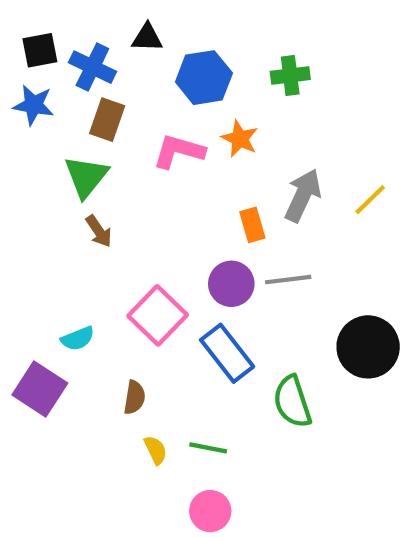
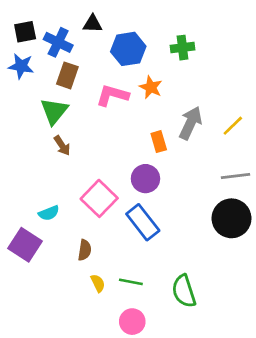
gray line: (288, 280) -> (235, 176), moved
green semicircle: (292, 402) -> (184, 291), moved

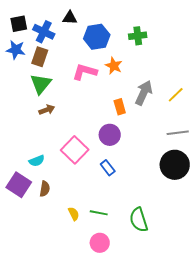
brown rectangle: (67, 75) -> (40, 57), moved
brown arrow: (62, 146) -> (47, 110), turned -77
blue rectangle: (143, 222) -> (108, 168), size x0.6
brown semicircle: (85, 250) -> (45, 189), moved

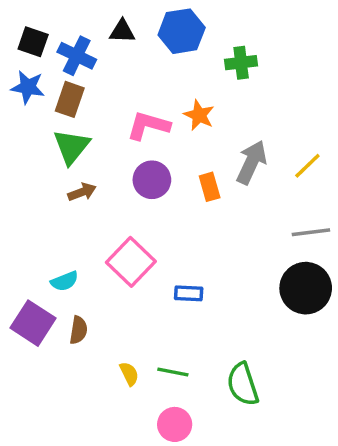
black square: (19, 24) -> (33, 42), turned 30
blue hexagon: (97, 37) -> (182, 31), moved
purple circle: (110, 135) -> (152, 180), moved
blue rectangle: (108, 168) -> (189, 293), turned -49

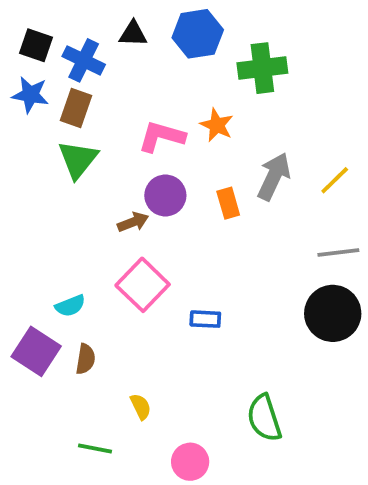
green cross: (241, 63) -> (262, 68), size x1.4
brown arrow: (82, 192) -> (133, 222), moved
green line: (173, 372) -> (95, 448), moved

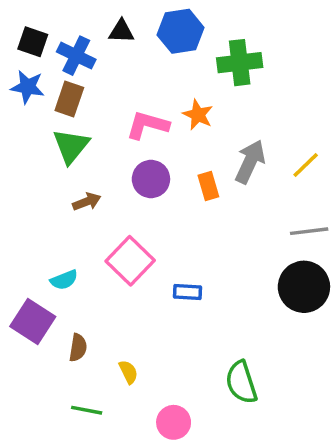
brown arrow: (133, 222) -> (87, 202), moved
brown semicircle: (86, 359) -> (78, 348), moved

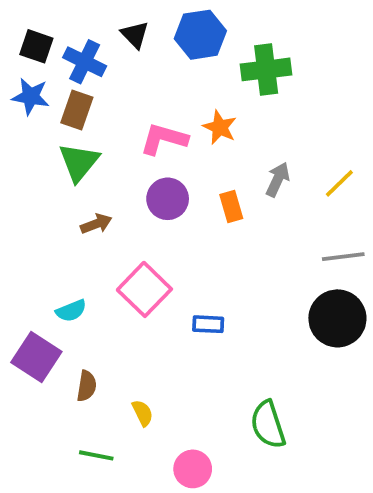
black triangle: (121, 31) -> (135, 35), turned 44
gray arrow: (250, 162) -> (278, 179), size x0.7

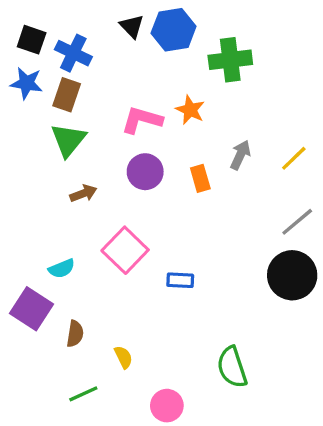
black triangle: (135, 35) -> (132, 26), moved
gray line: (343, 257) -> (297, 222), turned -33
green line: (96, 455) -> (83, 394), turned -36

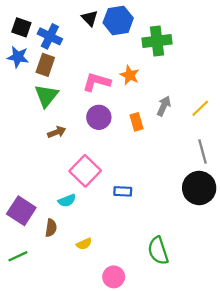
gray line: (297, 222) -> (203, 152), turned -65
cyan semicircle: (62, 269) -> (67, 201), moved
yellow semicircle: (123, 357) -> (84, 244), turned 91
green line: (83, 394) -> (18, 256), moved

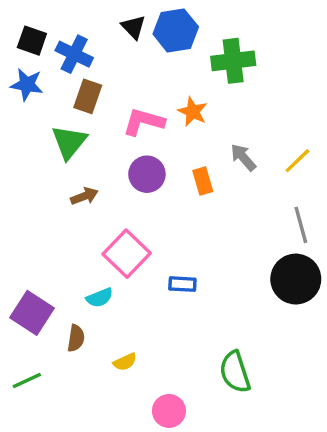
brown rectangle: (45, 65) -> (88, 96), moved
gray arrow: (164, 106) -> (243, 157), turned -66

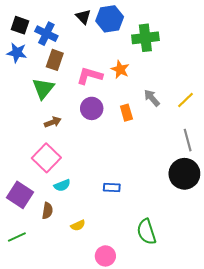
pink square: (127, 254) -> (46, 158), moved
blue rectangle: (182, 284) -> (112, 187), moved

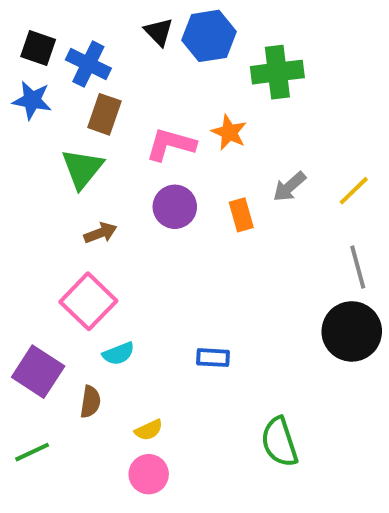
gray arrow: (152, 98) -> (289, 187), turned -90
pink circle: (105, 256) -> (149, 474), moved

